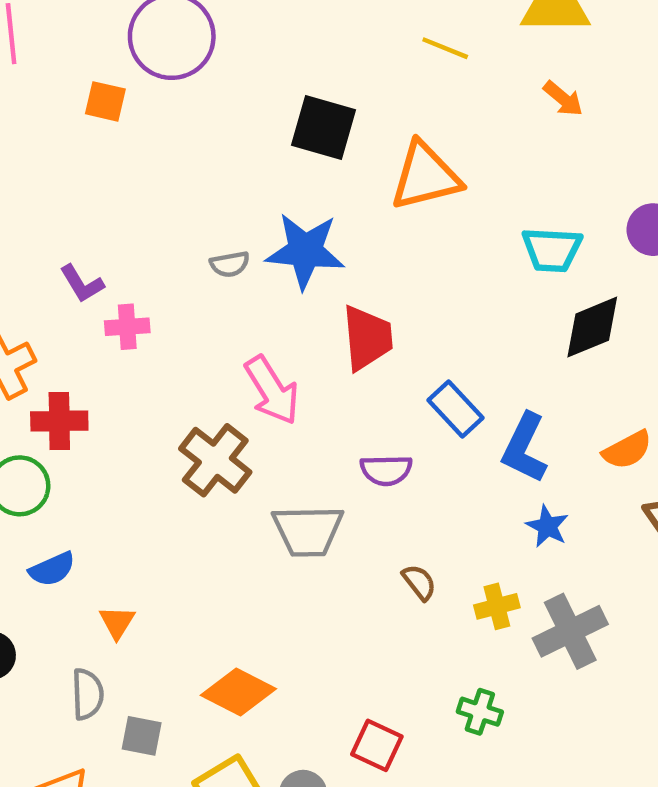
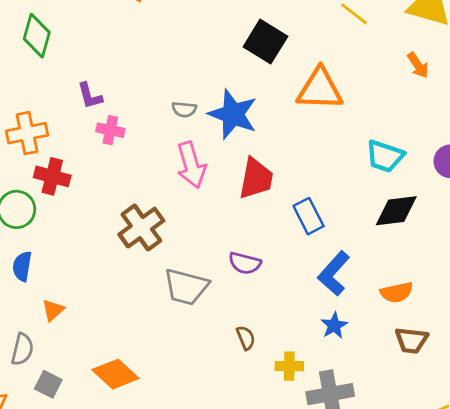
pink arrow: (272, 390) -> (191, 165), moved
blue rectangle: (455, 409) -> (309, 216), moved
blue semicircle: (52, 569) -> (22, 266), turned 108

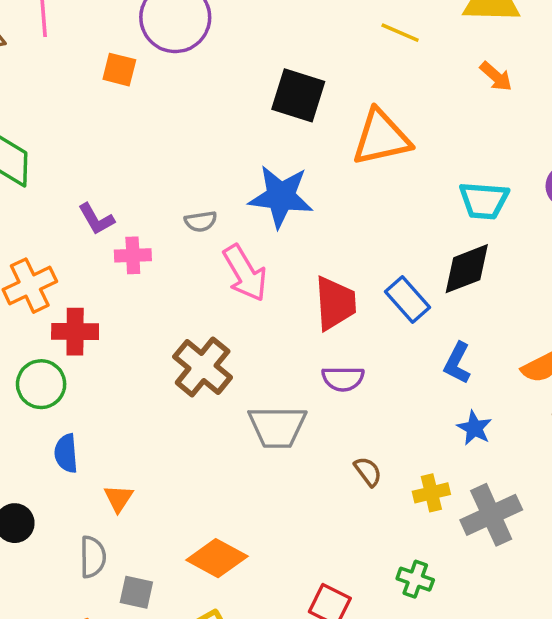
gray semicircle: (184, 109) -> (201, 221), moved
red trapezoid: (256, 178) -> (335, 303), moved
black diamond: (396, 211) -> (467, 269), moved
blue L-shape: (334, 273) -> (457, 363), size x0.7

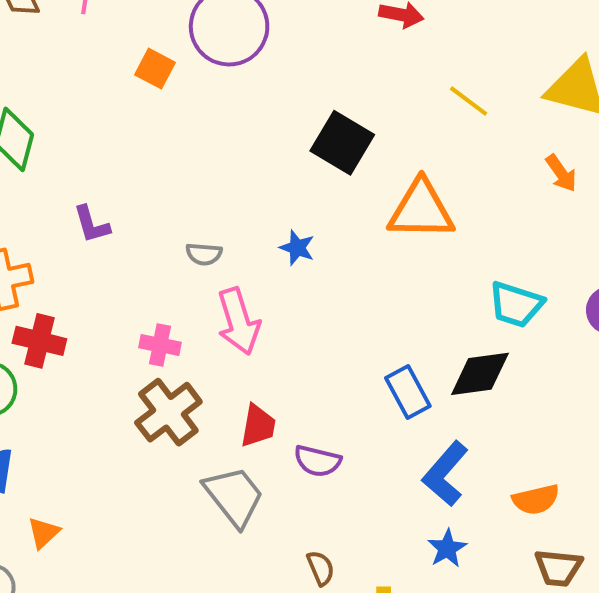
blue star: (281, 197) -> (297, 248), size x0.5
pink cross: (133, 255) -> (160, 345), moved
red trapezoid: (335, 303) -> (258, 426), moved, size x0.7
blue L-shape: (457, 363) -> (445, 474), size x1.4
gray trapezoid: (277, 427) -> (234, 496), turned -142

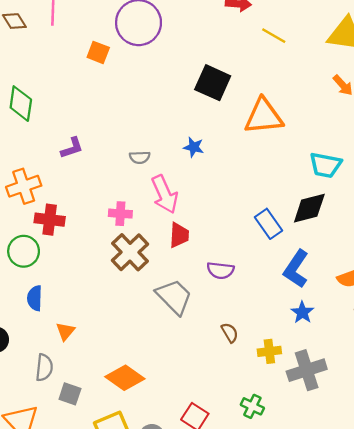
yellow line: (469, 101) -> (274, 36), moved
purple L-shape: (92, 224) -> (72, 148), turned -85
red trapezoid: (258, 426) -> (179, 235), moved

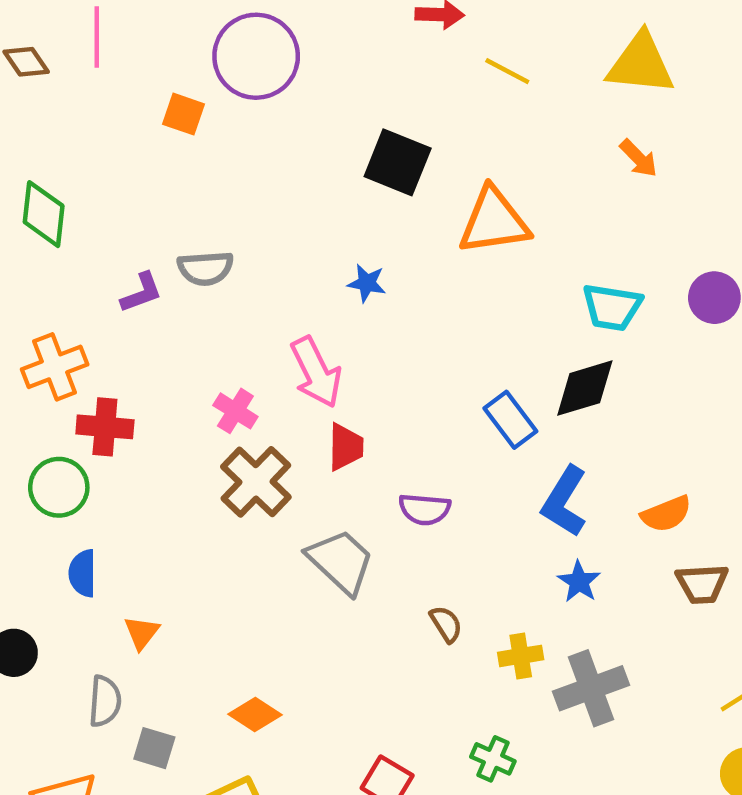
gray semicircle: (140, 157) -> (205, 268), moved, size x1.4
pink cross: (120, 214) -> (235, 411), turned 30
orange diamond: (125, 378) -> (255, 715), size x0.7

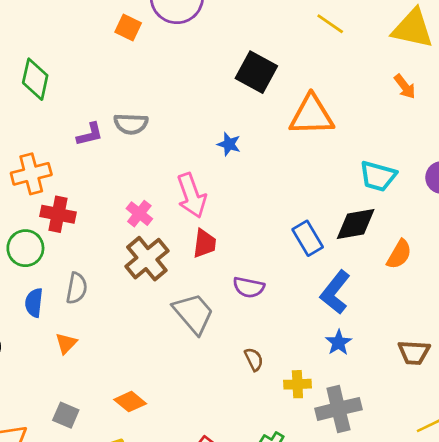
orange semicircle: (666, 514) -> (399, 254), moved, turned -44
gray semicircle: (105, 701) -> (77, 288), moved

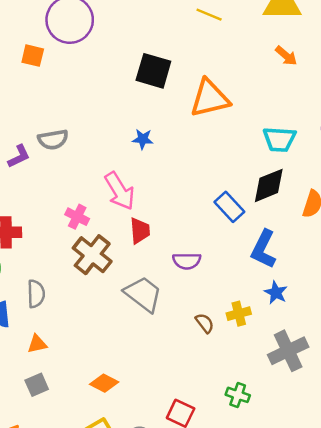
orange triangle: (66, 343) -> (37, 344), turned 45
yellow cross: (297, 384) -> (239, 314), moved
gray square: (66, 415) -> (37, 385), moved, turned -35

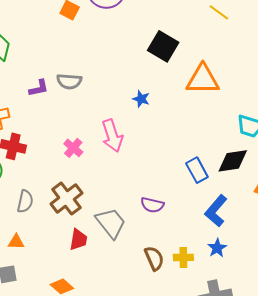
red trapezoid: (140, 231) -> (78, 240), moved
brown cross: (92, 255) -> (66, 199), moved
brown semicircle: (205, 323) -> (154, 258), size x1.4

